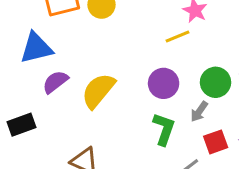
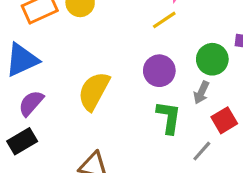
purple semicircle: (55, 82) -> (31, 103), moved

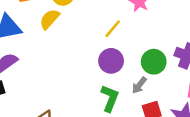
yellow line: (164, 20) -> (113, 29), moved, turned -30
yellow semicircle: (94, 91) -> (49, 19), moved, size x0.7

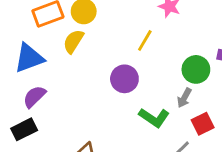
purple circle: (111, 61) -> (124, 79), moved
green L-shape: (110, 98) -> (154, 118), turned 112

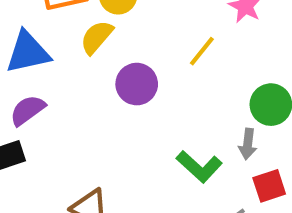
purple circle: (124, 79) -> (137, 84), moved
gray arrow: (184, 98) -> (248, 144), turned -30

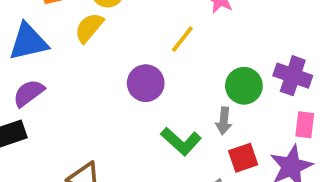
purple circle: (137, 84) -> (146, 83), moved

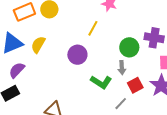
yellow semicircle: (89, 28) -> (38, 45), moved

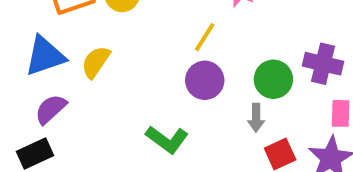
purple circle: (77, 55) -> (205, 80), moved
green L-shape: (101, 82) -> (167, 139), moved

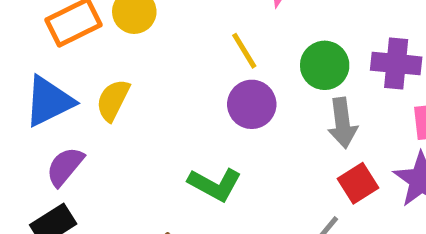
yellow line: (205, 37) -> (244, 51), turned -56
green circle: (273, 79) -> (325, 65), moved
gray arrow: (256, 118) -> (342, 123), moved, size x1.4

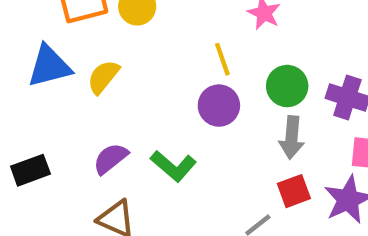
purple semicircle: (65, 166) -> (111, 159), moved

